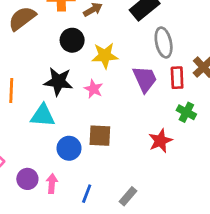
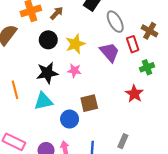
green cross: (186, 112) -> (147, 67), turned -32

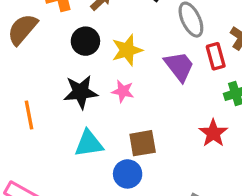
cyan triangle: (43, 101) -> (89, 143), moved
blue circle: (70, 119) -> (128, 174), moved

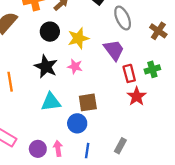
red rectangle: (216, 56) -> (129, 73), moved
black star: (81, 92) -> (46, 67), turned 30

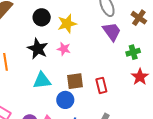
purple trapezoid: (114, 50) -> (112, 32), moved
red rectangle: (129, 73) -> (101, 85), moved
red star: (137, 96) -> (140, 77), moved

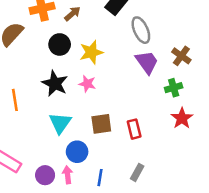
brown cross: (139, 18) -> (181, 56), moved
cyan triangle: (42, 80) -> (60, 123), turned -48
blue circle: (65, 100) -> (77, 152), moved

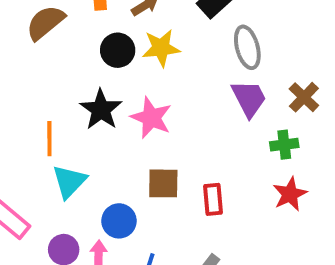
yellow star: (91, 52) -> (161, 48), moved
pink star: (87, 84) -> (151, 118), size x1.5
orange line: (15, 100) -> (49, 139), moved
cyan triangle: (60, 123) -> (69, 181), moved

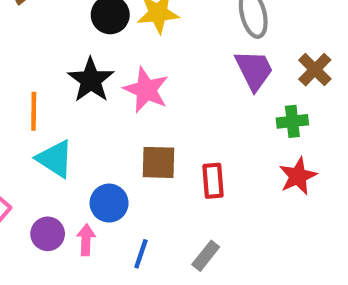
cyan triangle: (69, 181) -> (55, 159), turned -42

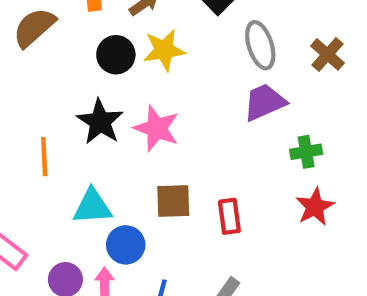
purple trapezoid: (254, 70) -> (265, 102), turned -84
brown cross: (315, 70) -> (328, 54), moved
cyan triangle: (55, 159) -> (92, 206), moved, turned -33

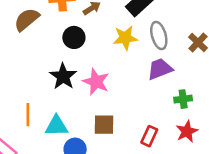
yellow star: (164, 50) -> (125, 38), moved
orange line: (44, 157) -> (28, 115), moved
red rectangle: (229, 216) -> (149, 136), moved, turned 30

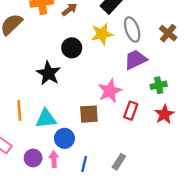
black circle: (74, 37) -> (72, 48), moved
pink star: (96, 82) -> (110, 91), moved, turned 30
red rectangle: (149, 136) -> (131, 111), moved

